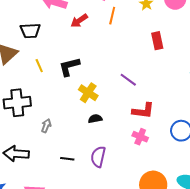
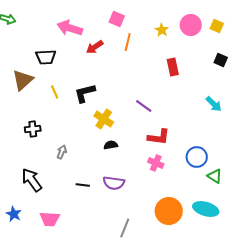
black cross: (17, 103) -> (33, 129), size x0.6
black arrow: (16, 154) -> (32, 180), turned 50
purple semicircle: (98, 157) -> (114, 183), turned -95

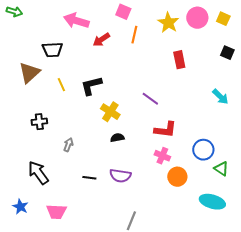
yellow star: (162, 30) -> (168, 23), size x1.5
orange circle: (169, 211) -> (177, 177), moved, size x0.7

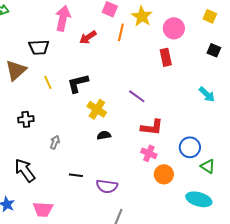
pink circle: (197, 18) -> (174, 28), moved
pink arrow: (76, 21) -> (63, 18), turned 85
yellow star: (168, 23) -> (142, 16), moved
purple semicircle: (120, 176) -> (107, 186), moved

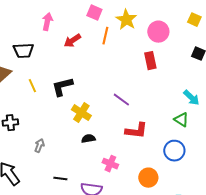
pink arrow: (63, 18) -> (47, 22), size x0.7
pink cross: (149, 153) -> (110, 164), moved
green triangle: (208, 166) -> (181, 120), moved

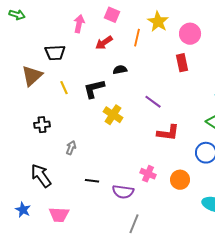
pink square: (94, 13) -> (112, 15), moved
black semicircle: (88, 139) -> (120, 70), moved
pink cross: (110, 164) -> (148, 174), moved

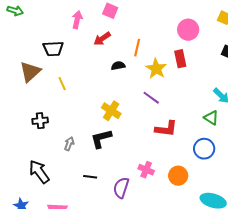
yellow star: (158, 22) -> (156, 69), moved
orange line: (137, 38) -> (137, 48), moved
black L-shape: (94, 89) -> (101, 139), moved
purple semicircle: (123, 192) -> (121, 188), turned 100

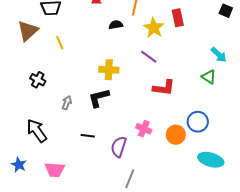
yellow cross: (111, 111) -> (109, 70), turned -30
black cross: (40, 121) -> (38, 80), turned 35
blue circle: (204, 149) -> (198, 122), moved

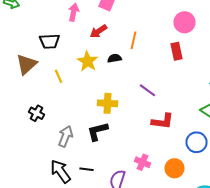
yellow star: (154, 28) -> (88, 61), moved
gray arrow: (67, 103) -> (66, 136), size x1.5
blue circle: (198, 122) -> (196, 142), moved
black arrow: (37, 131) -> (60, 171), moved

